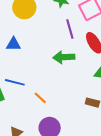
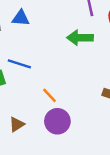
orange line: (40, 98) -> (49, 95), moved

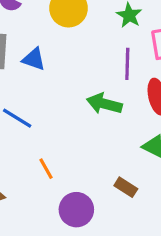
purple circle: (57, 121) -> (76, 210), moved

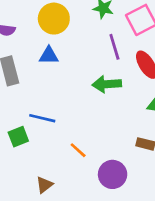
blue triangle: (34, 59) -> (49, 56), moved

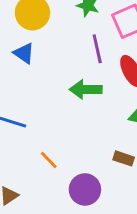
blue triangle: (49, 56) -> (24, 53), turned 30

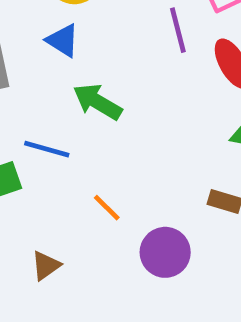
green arrow: (86, 89) -> (97, 102), moved, turned 32

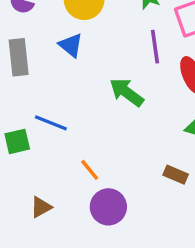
green arrow: (97, 102) -> (127, 92), moved
purple circle: (165, 252) -> (108, 207), moved

